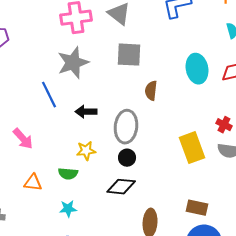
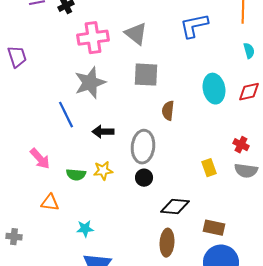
yellow rectangle: (192, 148) -> (209, 168), size x0.6
green semicircle: (68, 174) -> (76, 175), moved
black diamond: (121, 187) -> (175, 207), moved

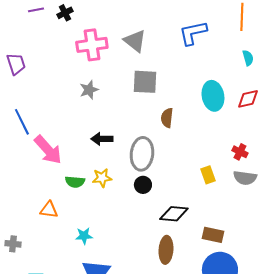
gray star: (90, 83) -> (89, 90), size x0.6
blue line: (66, 115) -> (22, 122), moved
pink arrow: (40, 159) -> (48, 150), moved, size x1.4

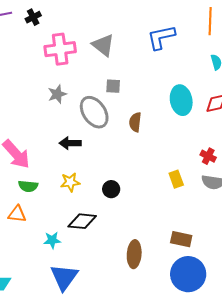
gray square: (145, 82) -> (113, 86), size x0.6
gray ellipse: (142, 154) -> (94, 112), moved, turned -40
green semicircle: (75, 182) -> (28, 186), moved
black diamond: (174, 214) -> (82, 221), moved

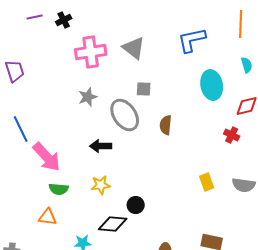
cyan ellipse: (181, 100) -> (212, 85), moved
red cross: (208, 156) -> (232, 135), moved
black circle: (111, 189) -> (136, 205), moved

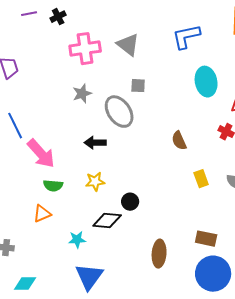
brown semicircle: (166, 125) -> (179, 141), moved, turned -30
orange triangle: (48, 217) -> (42, 214), turned -30

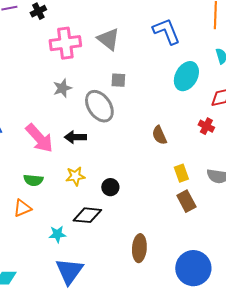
blue L-shape: (186, 37) -> (166, 31), turned 80
cyan ellipse: (206, 82) -> (186, 76), turned 40
pink arrow: (41, 154) -> (39, 138), moved
black circle: (130, 202) -> (110, 187), moved
brown rectangle: (206, 239) -> (186, 201), moved, turned 50

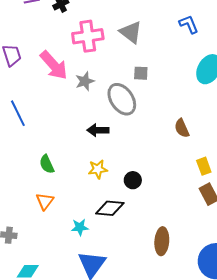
blue L-shape: (166, 31) -> (189, 24), size x0.7
pink arrow: (39, 138) -> (54, 65), moved
green semicircle: (33, 180) -> (47, 164), moved, turned 60
orange triangle: (22, 208) -> (45, 201), turned -30

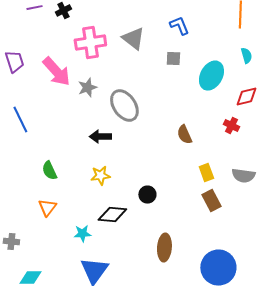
blue L-shape: (189, 24) -> (179, 26), moved
gray square: (141, 73) -> (173, 59), moved
black circle: (133, 180) -> (147, 195), moved

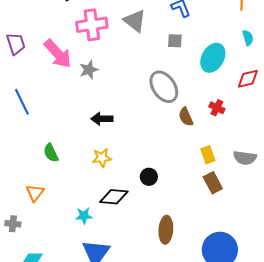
gray ellipse: (124, 106) -> (164, 87), moved
red cross: (231, 126) -> (217, 108), moved
orange triangle: (47, 208) -> (35, 193), moved

